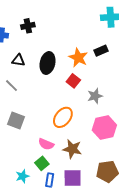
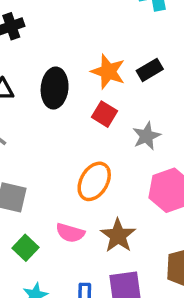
black rectangle: (101, 51) -> (150, 70), moved
brown star: (72, 149) -> (118, 236), turned 30
green square: (42, 163) -> (25, 248), moved

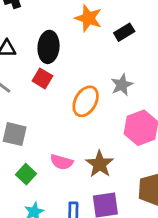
orange star: (108, 72) -> (88, 18), moved
red square: (105, 114) -> (42, 78), moved
orange ellipse: (94, 181) -> (86, 101), moved

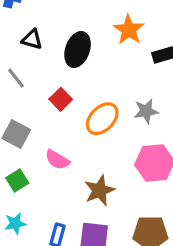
red square: (42, 78) -> (61, 99), moved
pink semicircle: (62, 162) -> (57, 160), moved

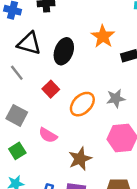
black triangle: (32, 39) -> (29, 43), size x1.5

